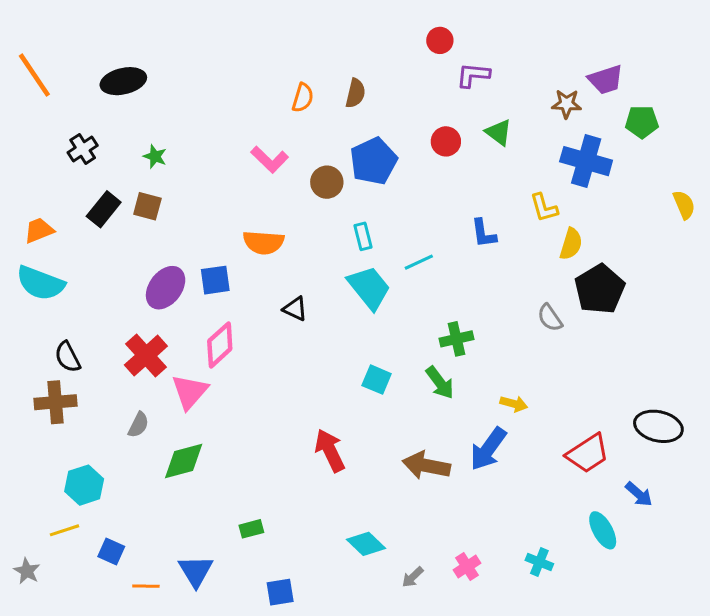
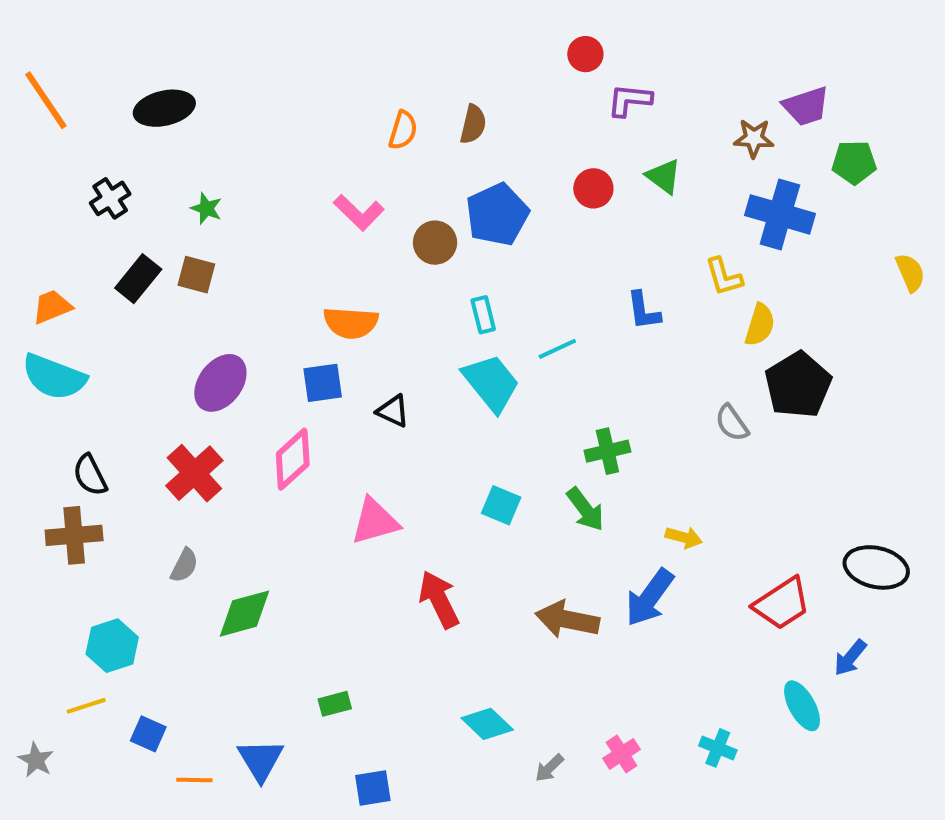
blue square: (215, 280) -> (323, 383), moved
pink triangle: (190, 392) -> (375, 521), moved, turned 33
blue arrow: (639, 494) -> (850, 658), turned 88

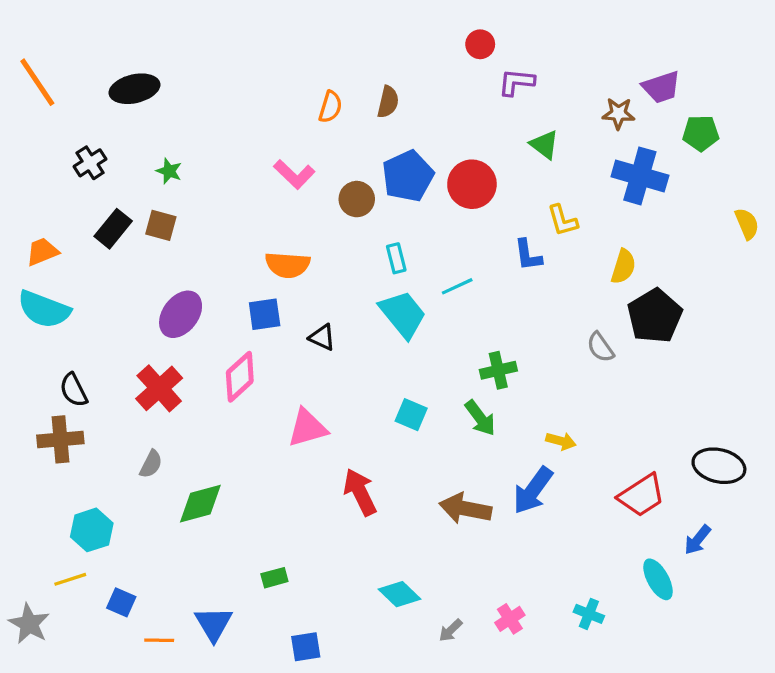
red circle: (593, 188) -> (472, 184), moved, size x1.5
yellow L-shape: (724, 277) -> (563, 220), moved
gray star: (36, 760) -> (29, 624), size x1.4

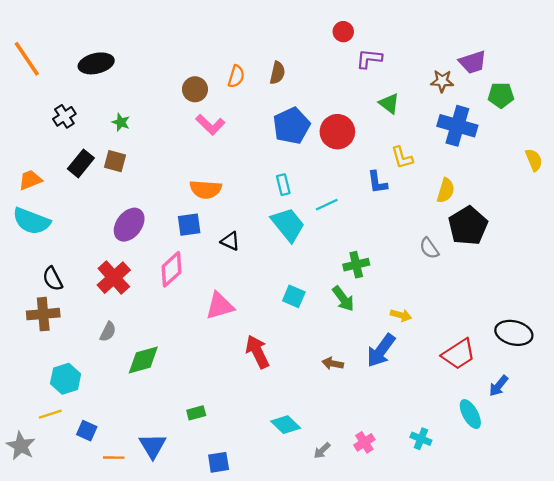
brown circle: (357, 199) -> (195, 89), moved
brown arrow: (465, 509) -> (333, 363), size x0.6

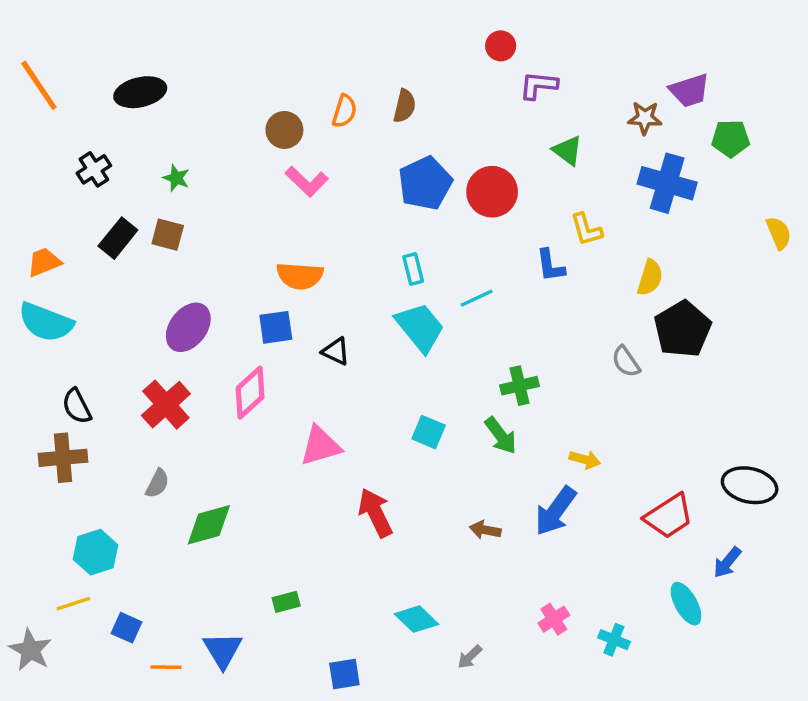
pink cross: (364, 442) -> (554, 619), moved
blue square: (219, 462) -> (344, 674), moved

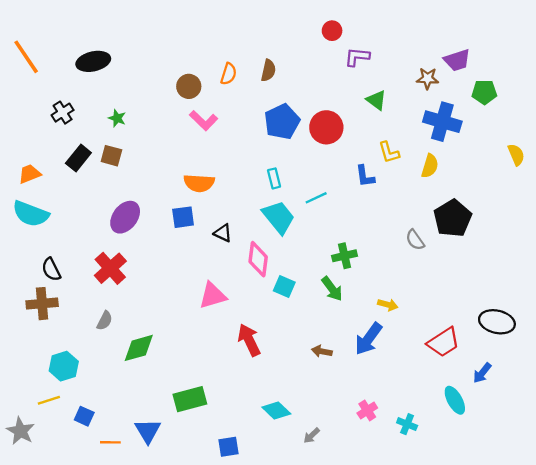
yellow semicircle: (650, 278) -> (430, 166), moved
pink diamond: (250, 393) -> (258, 259), moved, turned -40
green rectangle: (286, 602) -> (190, 399), size x1.8

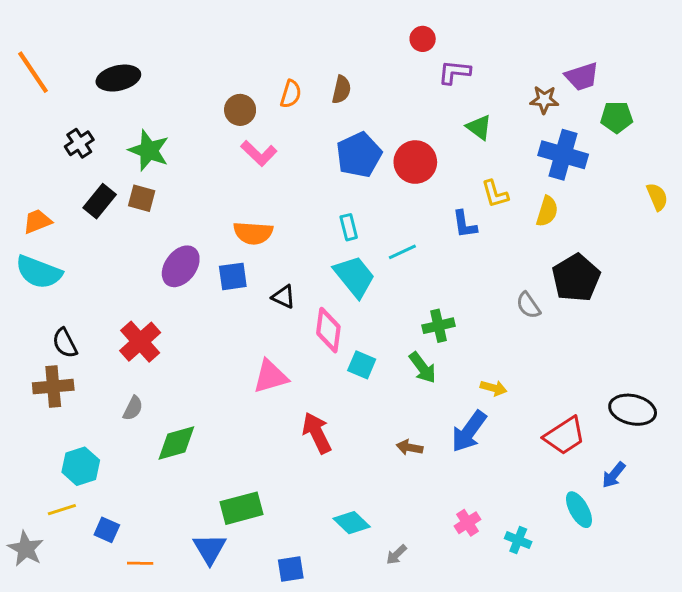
green star: (117, 118) -> (149, 150), size x1.8
purple ellipse: (125, 217) -> (181, 266), moved
blue triangle: (148, 431) -> (210, 549), moved

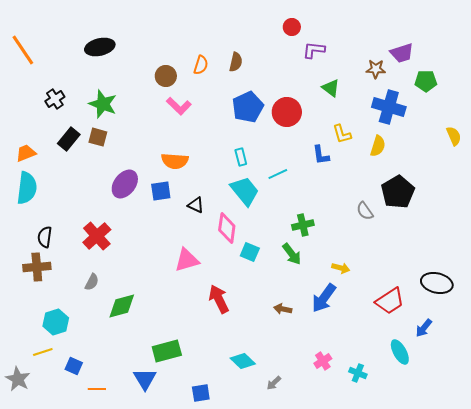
black ellipse: (118, 78) -> (100, 47), moved
cyan semicircle: (39, 272) -> (27, 188), turned -104
black semicircle: (65, 343) -> (45, 237), turned 35

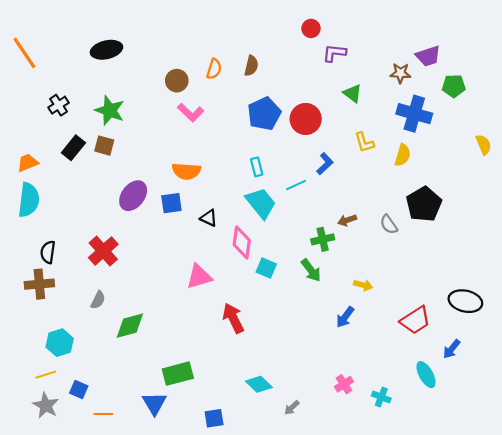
blue L-shape: (321, 155) -> (325, 164), moved, turned -125
blue arrow: (324, 298) -> (345, 317), size x0.7
brown arrow: (283, 309) -> (347, 220), moved, turned -30
gray star: (18, 379) -> (46, 405), moved

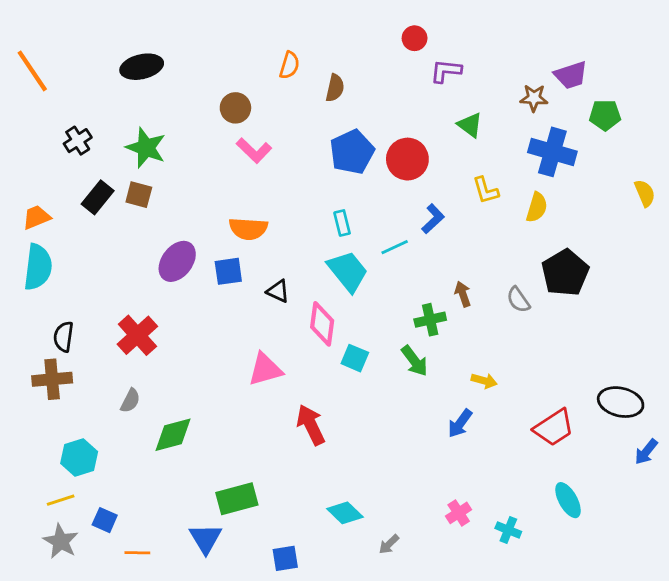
orange semicircle: (214, 69) -> (289, 65), moved
brown arrow: (347, 220) -> (463, 294), turned 90
blue arrow: (452, 349) -> (646, 452), moved

